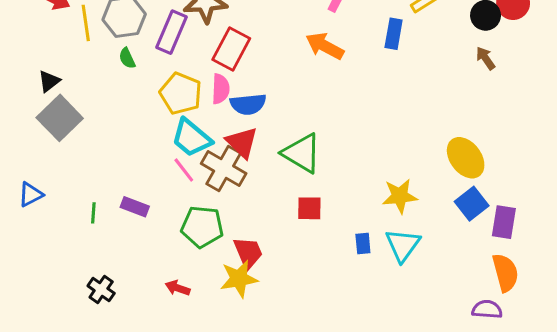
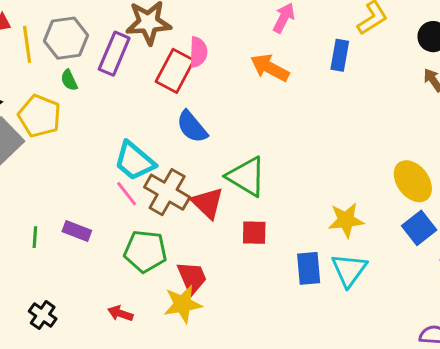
pink semicircle: (221, 89) -> (198, 52), moved
yellow pentagon: (181, 93) -> (40, 116), moved
blue semicircle: (248, 104) -> (192, 127), turned 56
red triangle: (242, 142) -> (208, 203), moved
blue rectangle: (363, 244) -> (309, 268), size x1.5

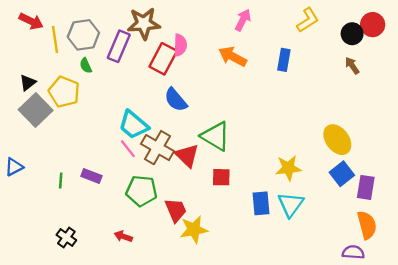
blue rectangle: (340, 55) -> (284, 60), moved
yellow star: (183, 304) -> (194, 230), moved

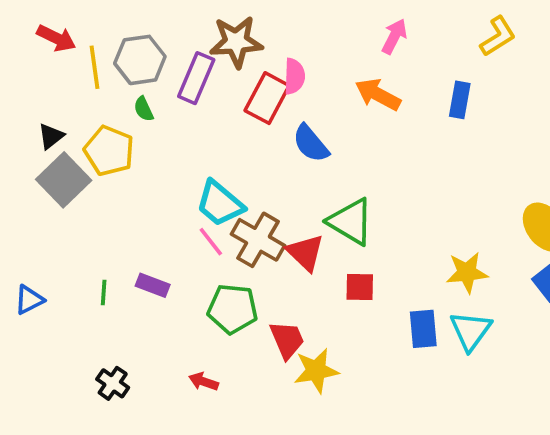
blue semicircle: (176, 100) -> (311, 144), moved
blue triangle: (14, 167) -> (29, 300), moved

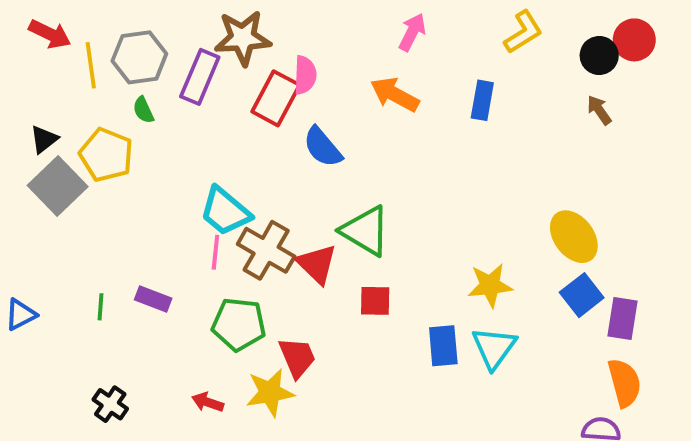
pink line: (211, 242) -> (215, 252), turned 44
yellow star: (316, 371) -> (270, 392), moved

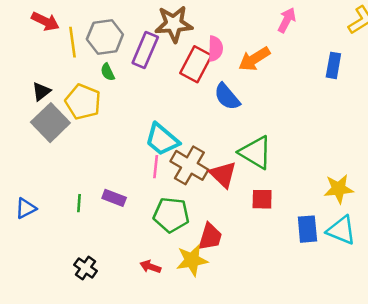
orange arrow: (395, 94) -> (254, 59), moved, turned -60
cyan triangle: (494, 348) -> (341, 230), turned -44
red trapezoid: (297, 357) -> (210, 237), turned 40

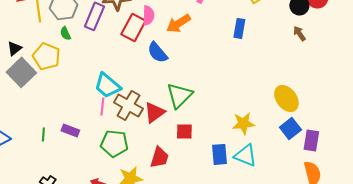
green triangle: (256, 152) -> (179, 95), turned 44
red triangle: (223, 175) -> (154, 112), turned 40
red trapezoid: (210, 237) -> (159, 157), moved

